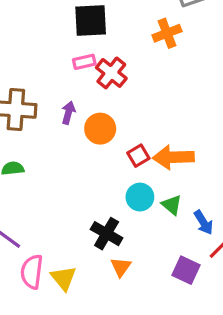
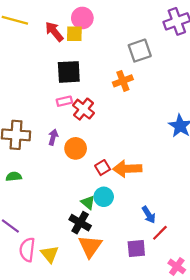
green triangle: (172, 205) -> (88, 202), moved
orange triangle: (121, 267) -> (90, 246), size x1.6
purple square: (186, 270) -> (136, 248), turned -30

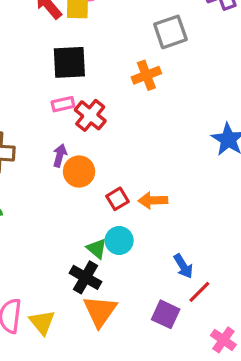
purple arrow: (53, 137) -> (60, 155), moved
orange arrow: (127, 169) -> (153, 200), size x0.7
purple square: (136, 248) -> (166, 314), turned 30

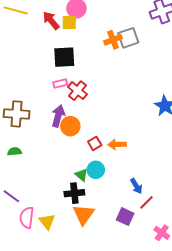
orange cross: (146, 75) -> (113, 40), moved
purple arrow: (60, 155) -> (58, 116), size x1.5
black cross: (85, 277) -> (74, 193), turned -36

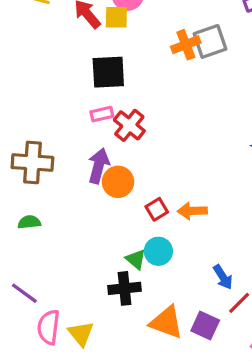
orange triangle: (84, 215) -> (166, 322), moved, turned -45

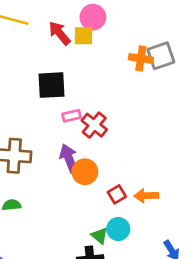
orange cross: (186, 45) -> (141, 58), turned 30
black square: (108, 72) -> (52, 85), moved
purple arrow: (99, 166) -> (69, 158), turned -36

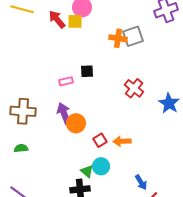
black square: (52, 85) -> (87, 71), moved, size x0.6
red cross: (94, 125) -> (134, 88), moved

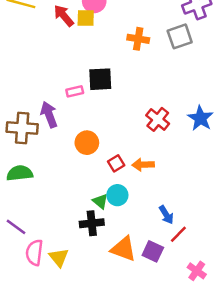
gray square: (133, 36) -> (180, 36), moved
black square: (87, 71) -> (100, 79), size x1.5
red cross: (134, 88) -> (158, 119), moved
purple arrow: (64, 113) -> (49, 115), moved
green semicircle: (21, 148) -> (20, 173), size x1.5

